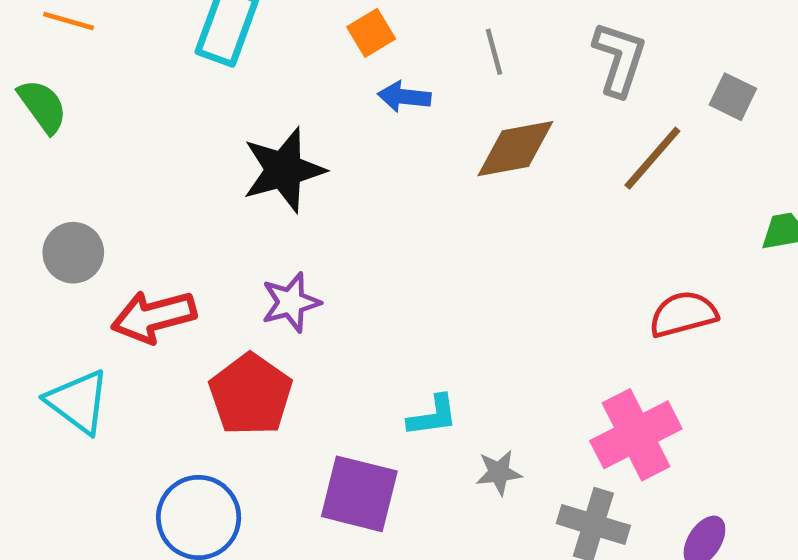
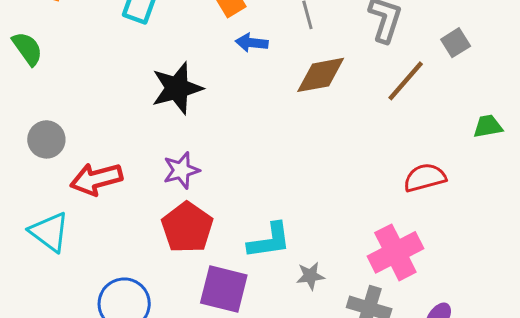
gray square: (733, 97) -> (456, 43), turned 32
red pentagon: (251, 395) -> (187, 227), moved
cyan L-shape: (433, 416) -> (269, 241), size x1.4

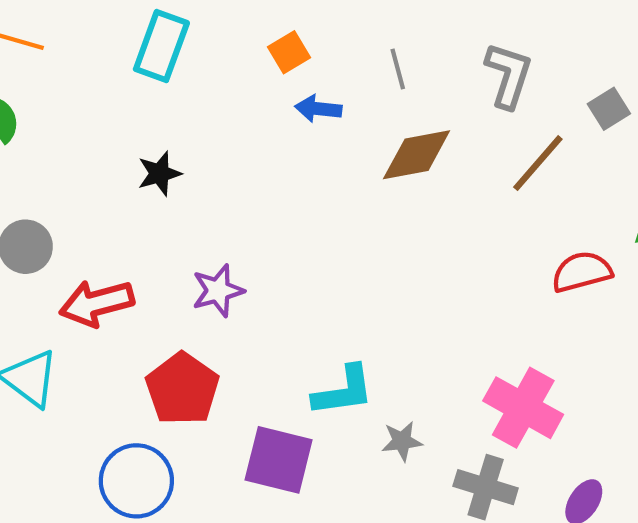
black star: (177, 88) -> (159, 174), moved, size x0.6
red semicircle: (425, 178) -> (582, 272), moved
red pentagon: (187, 227) -> (182, 389), moved
pink cross: (395, 252) -> (523, 408), turned -34

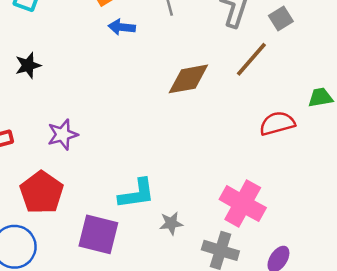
gray square: (609, 109) -> (281, 19), moved
brown diamond: (417, 155) -> (188, 79), moved

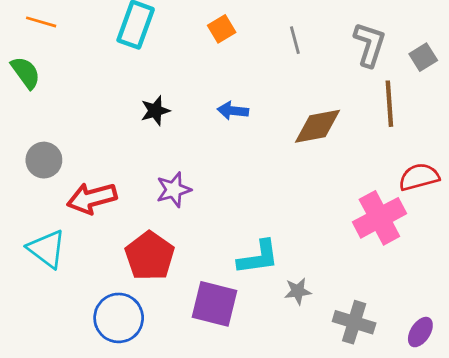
blue arrow: (122, 27) -> (233, 111), moved
brown line: (251, 59) -> (389, 104), turned -45
black star: (28, 65) -> (155, 111), moved
pink cross: (243, 204) -> (379, 218), moved, turned 33

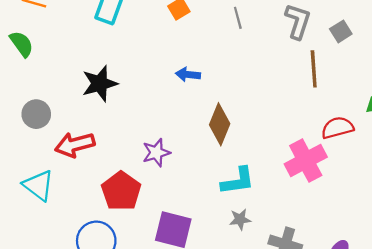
black star: (155, 111) -> (100, 84), moved, size x1.5
brown diamond: (317, 126) -> (220, 124), moved, turned -57
purple star: (174, 190) -> (156, 153), moved
cyan L-shape: (258, 257) -> (238, 181), moved

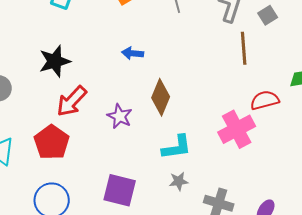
red arrow: (75, 145) -> (72, 101), moved, turned -32
purple star: (156, 153) -> (120, 116), moved, turned -30
red pentagon: (121, 191) -> (52, 142), moved

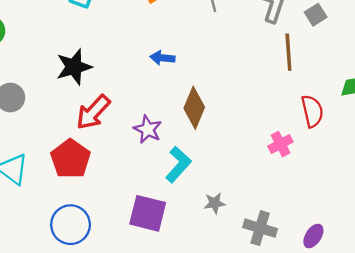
red semicircle: (265, 100) -> (312, 111), turned 92
pink cross: (237, 129) -> (280, 144), size x0.6
cyan L-shape: (177, 147) -> (178, 164), moved, turned -40

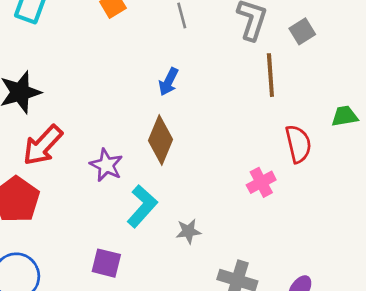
blue arrow: (162, 58) -> (169, 82), moved, turned -70
gray star: (215, 203) -> (188, 231), moved
purple square: (148, 213) -> (106, 263), size x0.7

